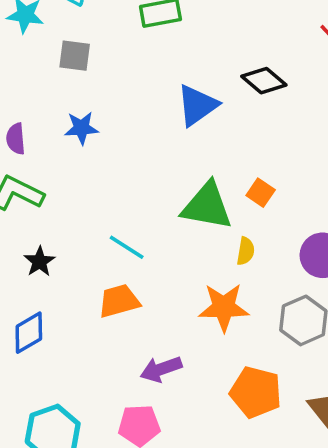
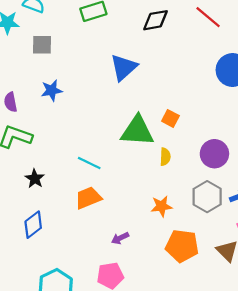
black diamond: (264, 81) -> (155, 20), moved, turned -44
orange star: (224, 307) -> (161, 206), moved, size x0.7
purple arrow: (161, 369) -> (120, 238), size x0.7

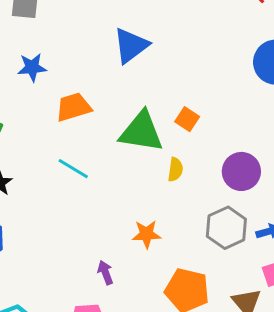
orange trapezoid: (88, 198) -> (74, 107), moved
orange star: (161, 206) -> (146, 234), moved
purple arrow: (120, 238) -> (105, 272), turned 90

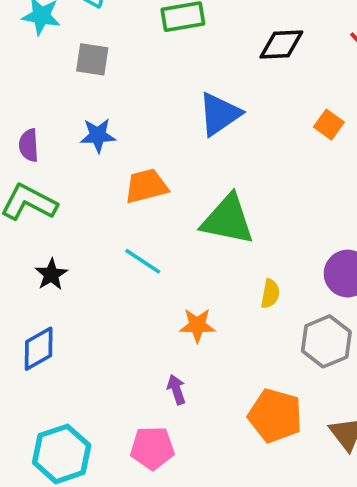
orange square: (187, 119) -> (329, 125), moved
yellow semicircle: (175, 170) -> (270, 294), moved
orange star: (146, 234) -> (197, 325), moved

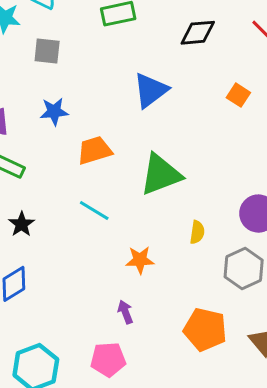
green triangle: (228, 220) -> (161, 174), turned -30

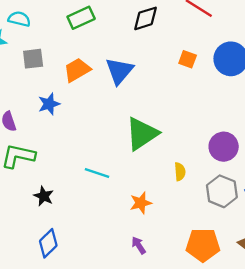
orange trapezoid: (95, 150) -> (77, 70), moved

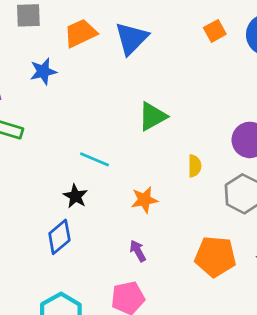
orange square: (188, 59) -> (215, 31), turned 36
green triangle: (142, 134) -> (152, 116), size x0.7
black star: (44, 196) -> (75, 196), moved
blue diamond: (48, 243) -> (59, 237), moved

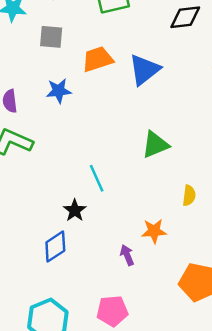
cyan line: (95, 159) -> (97, 178), turned 36
orange star: (144, 200) -> (154, 231), moved
purple arrow: (138, 251) -> (127, 255), moved

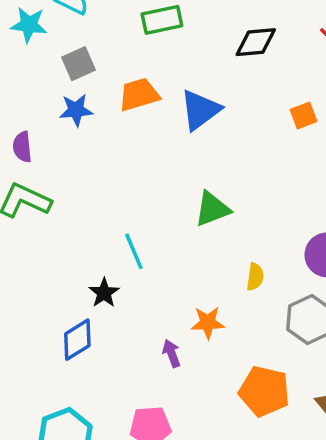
gray square: (51, 37) -> (79, 64), turned -30
blue star: (59, 91) -> (76, 110), moved

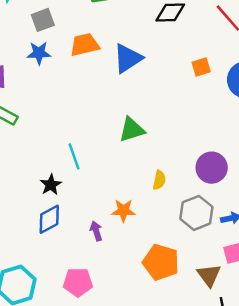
blue diamond: (77, 340) -> (49, 219), moved

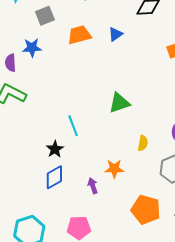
blue star: (39, 53) -> (32, 48), moved
blue triangle: (128, 58) -> (116, 34), moved, size x0.6

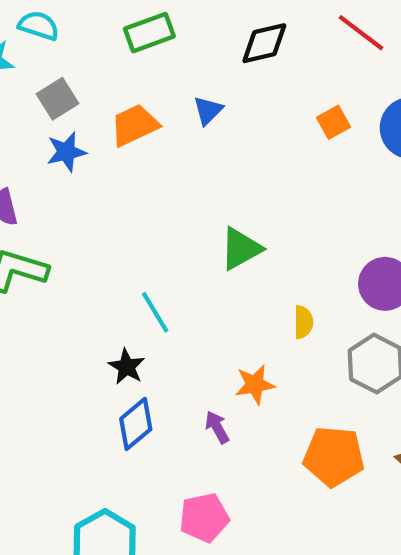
blue star: (32, 48) -> (66, 152), moved

